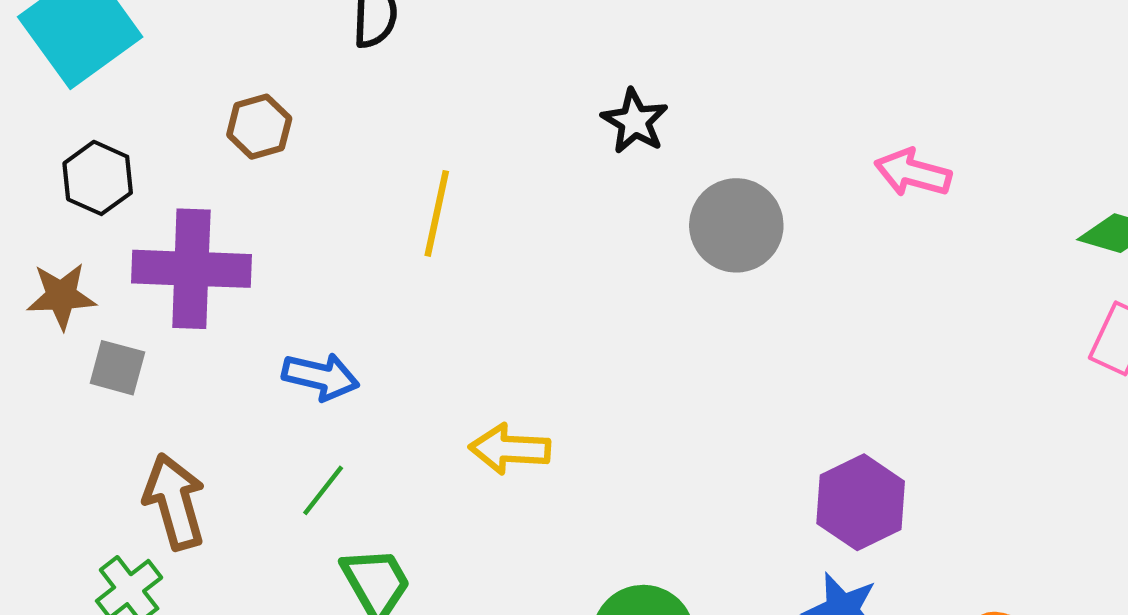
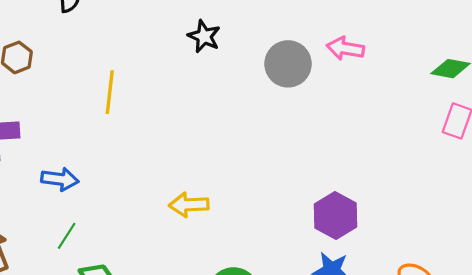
gray circle: (736, 225) -> (288, 64), moved
yellow arrow: (510, 449) -> (189, 205), moved

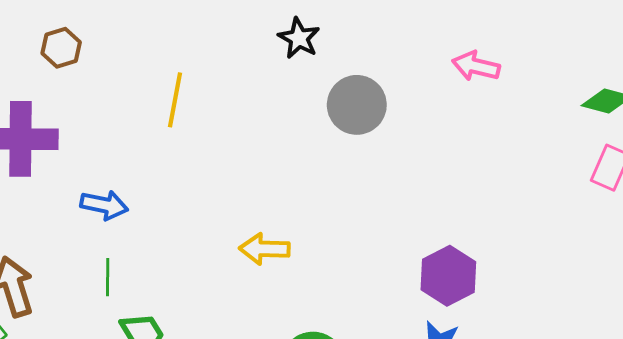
gray circle: (288, 64) -> (357, 105), moved
green line: (67, 236) -> (108, 277), turned -36

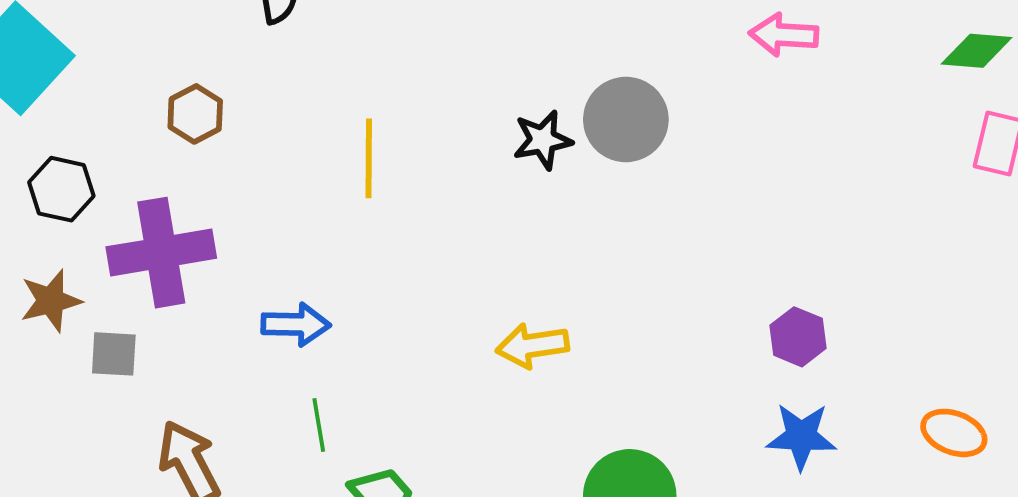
black star: (299, 38) -> (543, 140), moved, turned -30
purple hexagon: (448, 276) -> (798, 337), size x0.7

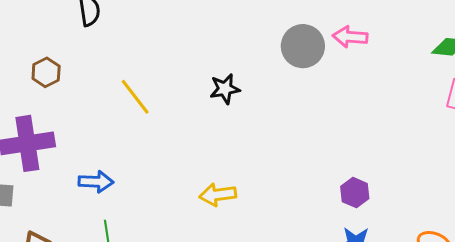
gray circle: (626, 119) -> (303, 46), moved
yellow line: (369, 158) -> (135, 97), turned -39

